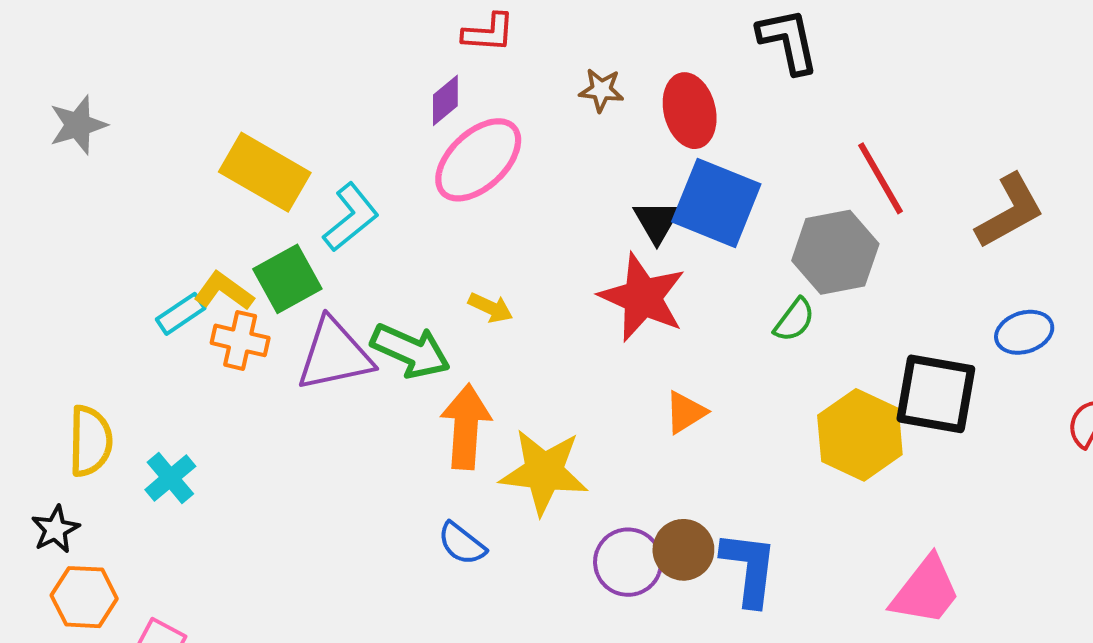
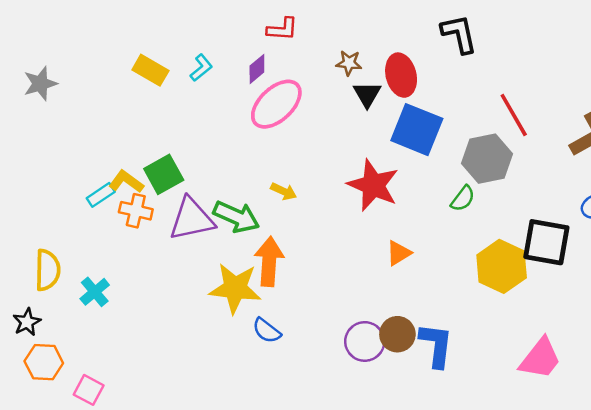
yellow rectangle: (265, 172) -> (150, 70), moved, size x0.7
cyan L-shape: (351, 217) -> (201, 68), moved, size x0.7
black triangle: (657, 221) -> (367, 94), moved
yellow star: (544, 472) -> (235, 288), moved

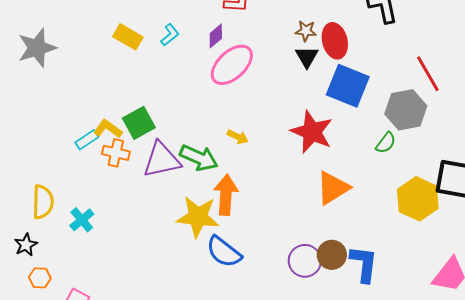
brown star: (349, 63) -> (306, 31), moved
gray star: (40, 84) -> (37, 48), size x1.4
orange triangle: (399, 253) -> (333, 188), size x1.6
blue semicircle: (267, 331) -> (224, 252), size x1.5
orange hexagon: (44, 362) -> (40, 278), size x0.7

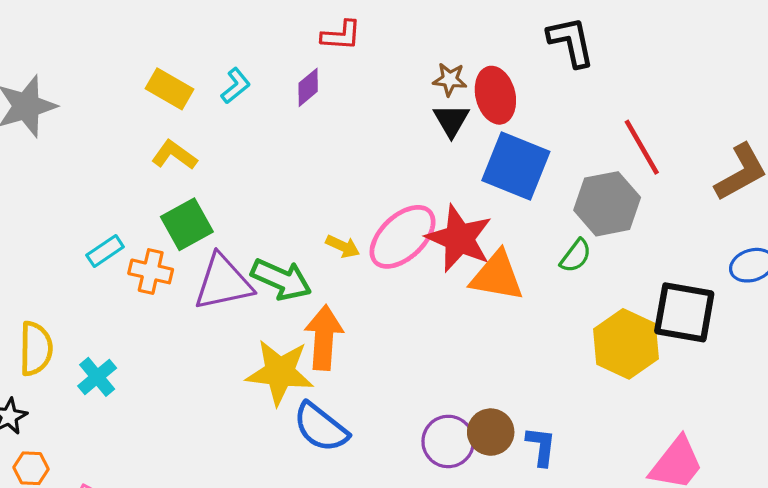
pink ellipse: (232, 65) -> (403, 237), moved
yellow L-shape: (108, 129) -> (174, 155), moved
orange triangle: (333, 188) -> (497, 276), moved, turned 42
blue L-shape: (364, 264) -> (541, 446), size x0.7

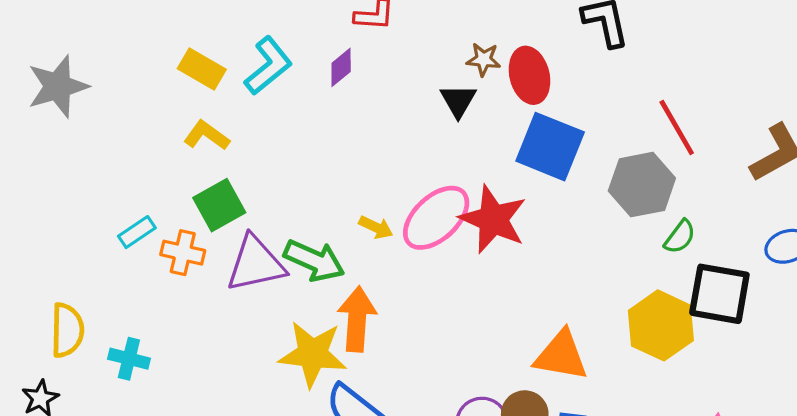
cyan L-shape: (236, 86) -> (268, 66), size x1.6
black triangle: (451, 120) -> (458, 101), moved
green semicircle: (576, 256) -> (680, 237), moved
orange triangle: (497, 276) -> (561, 356), moved
cyan cross: (97, 377) -> (129, 359), turned -36

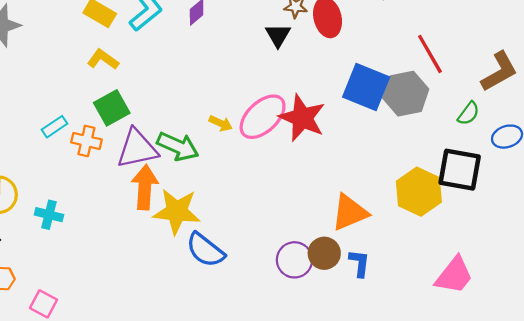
blue square: (550, 147) -> (366, 87), moved
green semicircle: (680, 237) -> (468, 113), moved
orange arrow: (357, 319) -> (145, 187), moved
orange triangle: (561, 356) -> (350, 213), turned -33

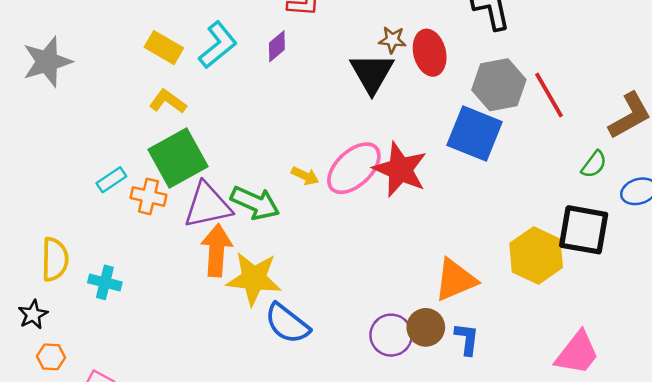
black triangle: (278, 35) -> (372, 73), size x1.5
gray hexagon: (406, 94) -> (499, 85), moved
green square: (112, 108) -> (178, 158), size x1.4

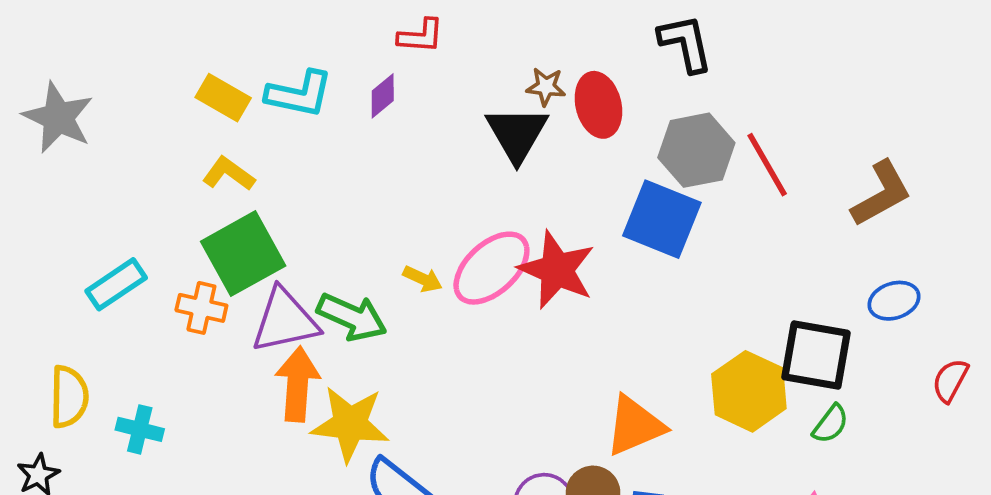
cyan L-shape: (218, 45) -> (299, 94), turned 51
gray star: (47, 62) -> (58, 118), turned -30
green semicircle: (594, 164) -> (831, 424), moved
cyan rectangle: (111, 180) -> (116, 284), moved, size x1.4

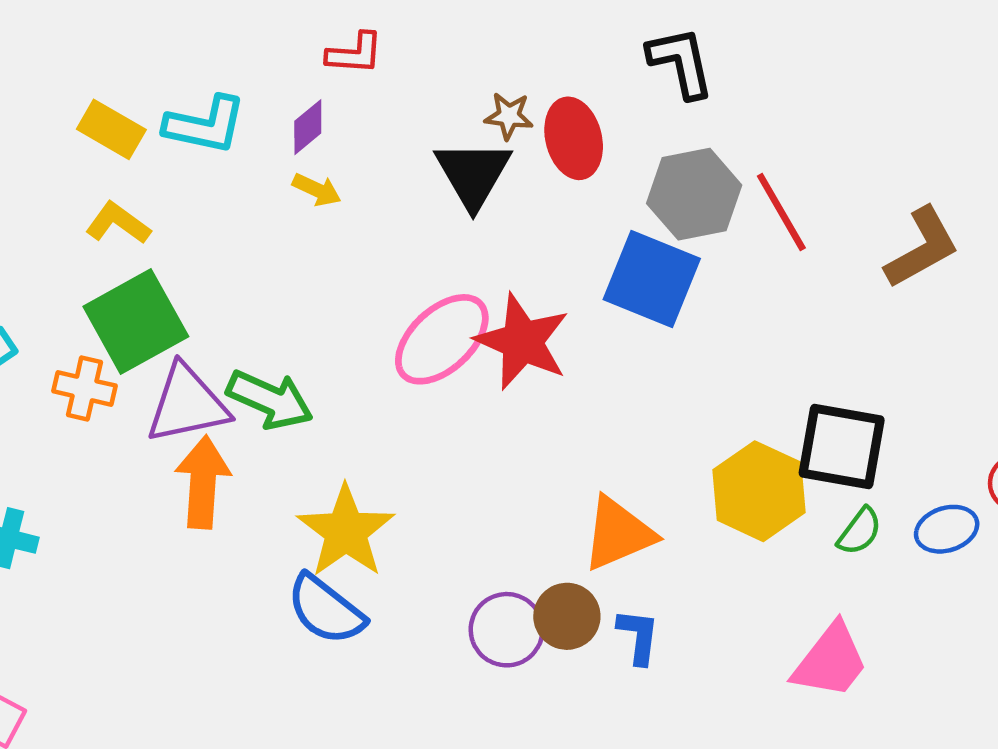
yellow arrow: (423, 279) -> (317, 190), moved
blue ellipse: (894, 301) -> (947, 529), moved
yellow star: (350, 424) -> (346, 531), moved, turned 30

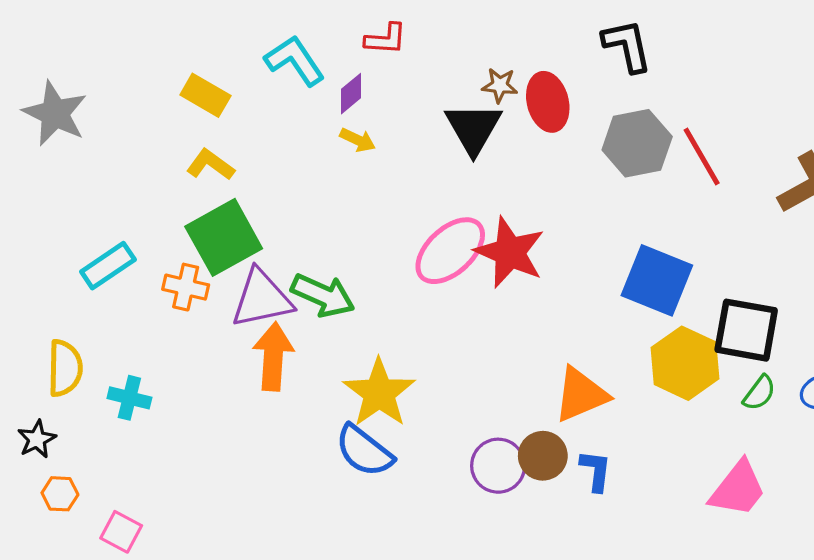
cyan L-shape: (205, 125) -> (295, 61), moved, turned -136
blue square: (652, 279) -> (657, 280), moved

